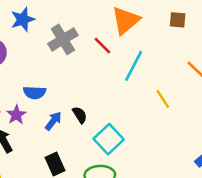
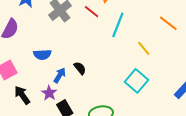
purple star: (16, 115) -> (49, 93), moved
cyan square: (109, 139) -> (136, 81), moved

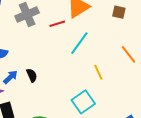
red line: (92, 12) -> (57, 24), turned -70

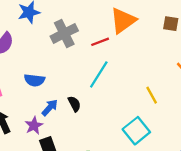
cyan line: (79, 43) -> (99, 74), moved

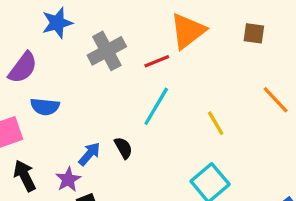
blue semicircle: (34, 80) -> (45, 107), moved
yellow line: (152, 95) -> (216, 123), moved

